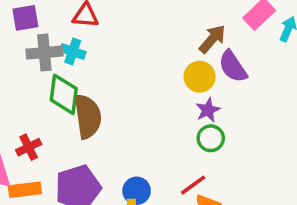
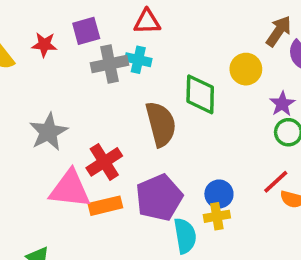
yellow circle: (200, 77) -> (246, 69), moved
green diamond: (64, 94) -> (200, 94), moved
red cross: (29, 147) -> (104, 162), size x1.4

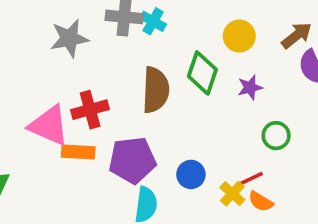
yellow circle: (246, 69) -> (239, 36), moved
purple star: (282, 104) -> (250, 87), moved
gray star: (48, 132) -> (69, 38), moved
yellow cross: (217, 216) -> (232, 194), moved, turned 35

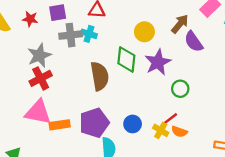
purple star: (250, 87) -> (158, 62), size x1.6
red cross: (90, 110) -> (41, 78), moved

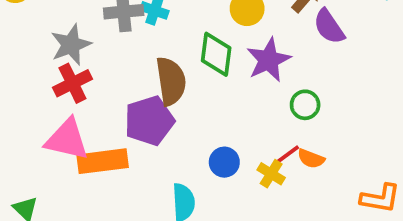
purple pentagon: (94, 123) -> (149, 121), moved
orange rectangle: (60, 125) -> (103, 161), size x1.4
orange semicircle: (179, 132) -> (311, 159), moved

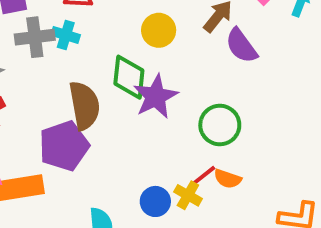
purple star: (268, 60) -> (156, 97), moved
green circle: (305, 105) -> (220, 125), size x1.4
blue circle: (224, 162) -> (155, 201), moved

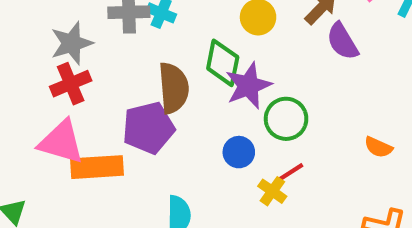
green circle: (220, 125) -> (286, 119), moved
orange semicircle: (228, 179) -> (378, 147), moved
blue circle: (155, 201) -> (239, 152), moved

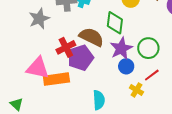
red cross: (71, 84) -> (66, 47), moved
purple star: (248, 86) -> (121, 48), moved
brown semicircle: (174, 88) -> (91, 37), turned -55
yellow cross: (272, 191) -> (136, 90), moved

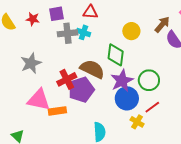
gray star: (39, 19) -> (31, 63), moved
blue circle: (126, 66) -> (127, 98), size x1.5
orange rectangle: (56, 79) -> (57, 111), size x0.7

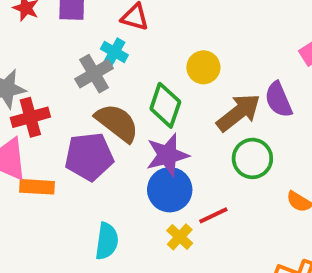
brown arrow: (162, 25) -> (238, 113), moved, size x1.4
gray cross: (67, 33) -> (94, 74), moved, turned -36
red cross: (67, 79) -> (30, 117), moved
green circle: (149, 80) -> (252, 158), moved

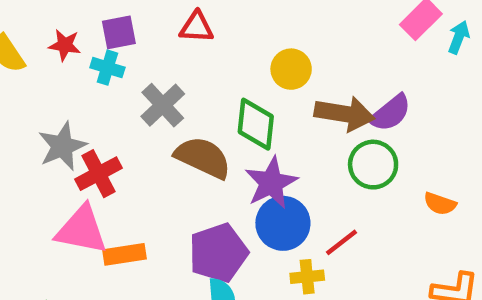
cyan cross: (114, 52) -> (107, 68), moved
purple semicircle: (278, 100) -> (390, 113), moved, turned -93
brown arrow: (238, 113) -> (344, 114), turned 60
purple pentagon: (89, 157) -> (218, 253), moved
yellow cross: (180, 237) -> (307, 277), turned -36

